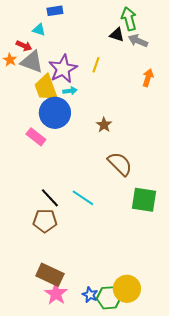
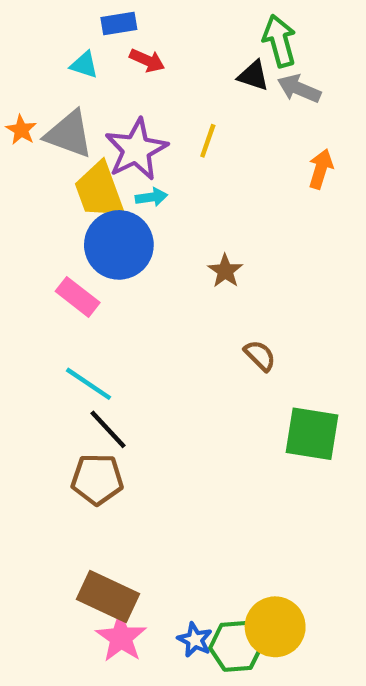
red arrow: (24, 46) -> (147, 60), moved
brown semicircle: (120, 164) -> (260, 356), size x0.6
cyan line: (83, 198) -> (88, 384), moved

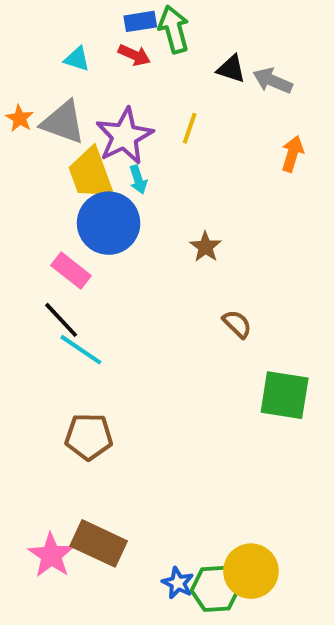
blue rectangle: (119, 24) -> (140, 21), moved
green arrow: (279, 41) -> (174, 29), moved
cyan arrow: (151, 197) -> (138, 180), turned 80
black line: (108, 429) -> (61, 320), moved
pink star: (121, 638) -> (51, 555), moved

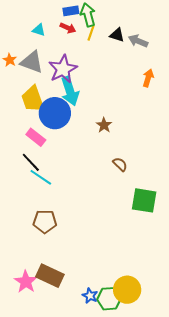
yellow line: (190, 128) -> (91, 33), moved
yellow trapezoid: (91, 174) -> (33, 99), moved
cyan arrow: (138, 180) -> (70, 91), size x2.0

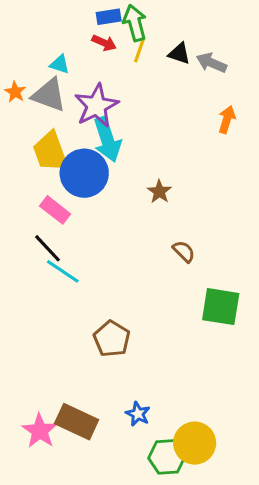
cyan triangle: (39, 30) -> (60, 64), moved
brown pentagon: (45, 221) -> (112, 339), moved, turned 30
blue star: (90, 296) -> (138, 414), moved

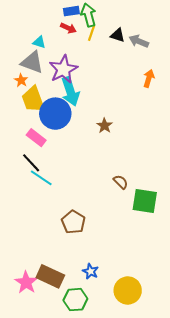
orange star: (15, 92) -> (21, 80), moved
brown semicircle: (184, 251) -> (121, 182), moved
green hexagon: (167, 457) -> (75, 300), moved

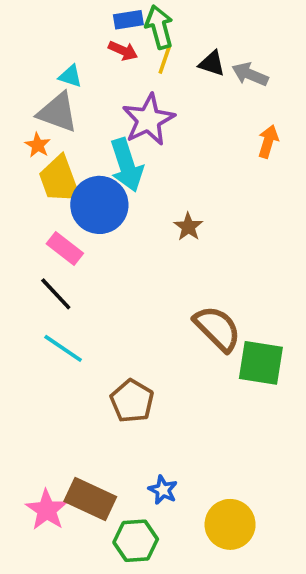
purple star: (63, 69) -> (148, 120), moved
cyan line: (41, 178) -> (63, 348), moved
brown semicircle: (121, 182) -> (217, 328), size x1.8

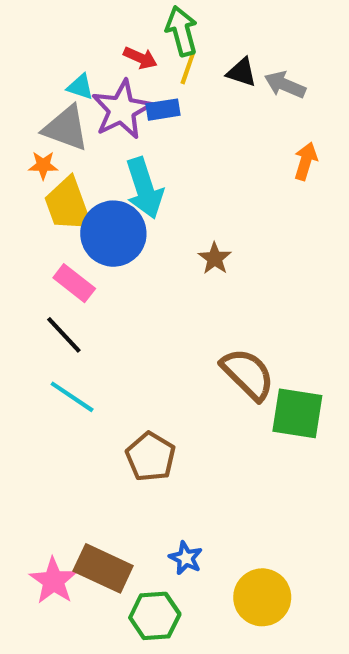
blue rectangle: (128, 20) -> (163, 110), moved
purple star: (148, 120) -> (122, 110), moved
orange star: (38, 145) -> (43, 165), turned -30

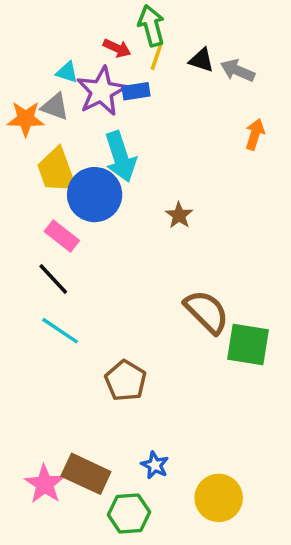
gray triangle: (66, 128) -> (55, 107), size x0.7
orange star: (43, 165) -> (26, 119), moved, size x1.5

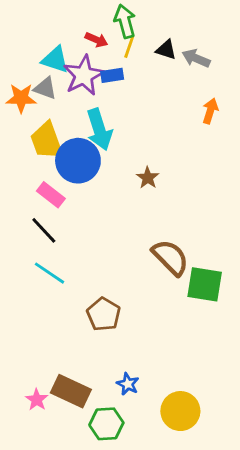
cyan triangle: (67, 72) -> (55, 60), size x1.5
pink star: (45, 484) -> (37, 400), size x0.7

